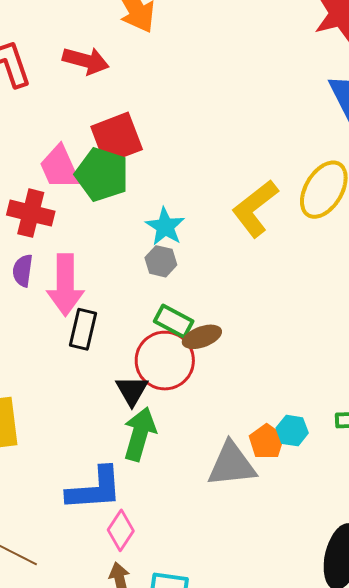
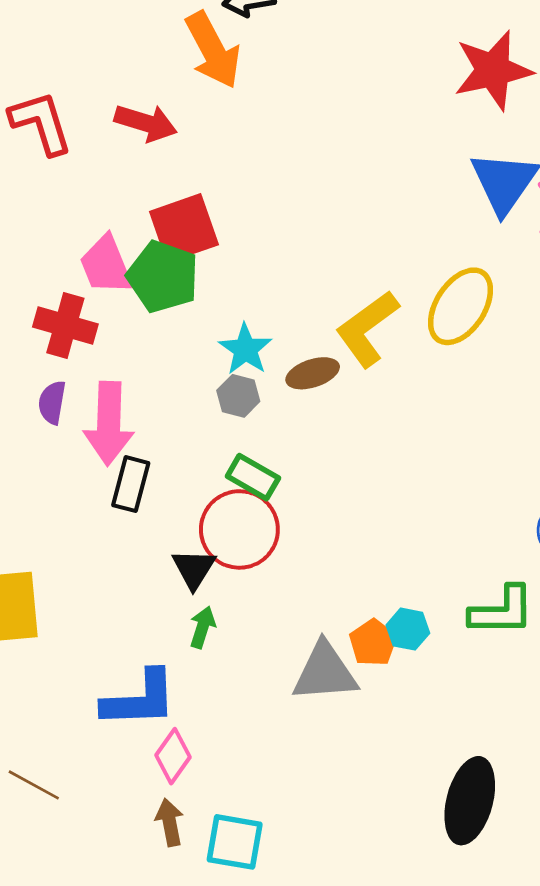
brown ellipse: (202, 337) -> (313, 373), moved
green arrow: (140, 434) -> (202, 627), size x0.6

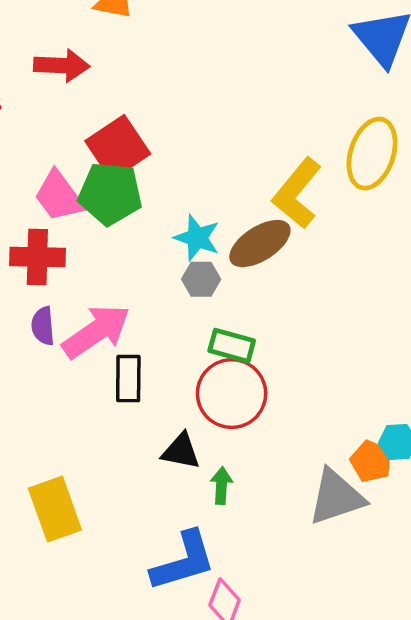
brown ellipse: (313, 373) -> (260, 244), size x1.4
pink arrow: (109, 423) -> (96, 331), turned -112
black triangle: (194, 569) -> (181, 451), moved, turned -36

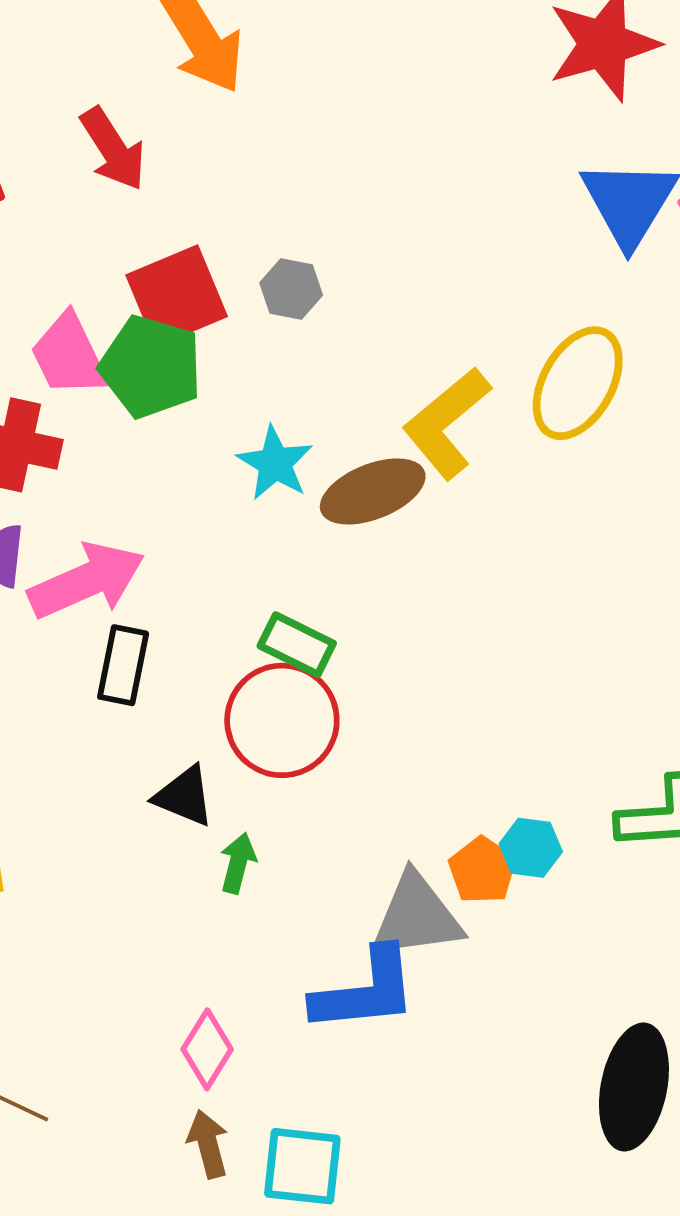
red arrow: (62, 65) -> (113, 149), turned 44
gray hexagon: (201, 279) -> (291, 289), moved
blue L-shape: (183, 561) -> (365, 991), moved

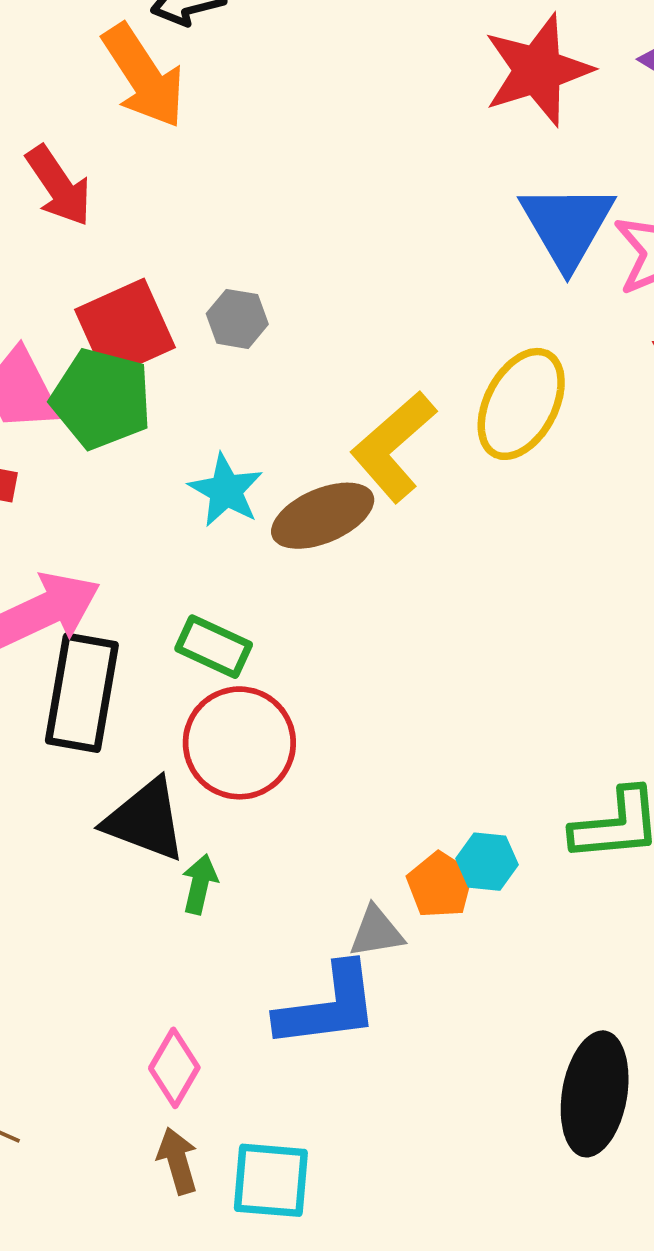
green rectangle: (297, 645) -> (214, 647), moved
black rectangle: (123, 665) -> (82, 693), size x1.5
black triangle: (184, 796) -> (145, 820), size x1.4
gray triangle: (416, 916) -> (376, 932), size x0.6

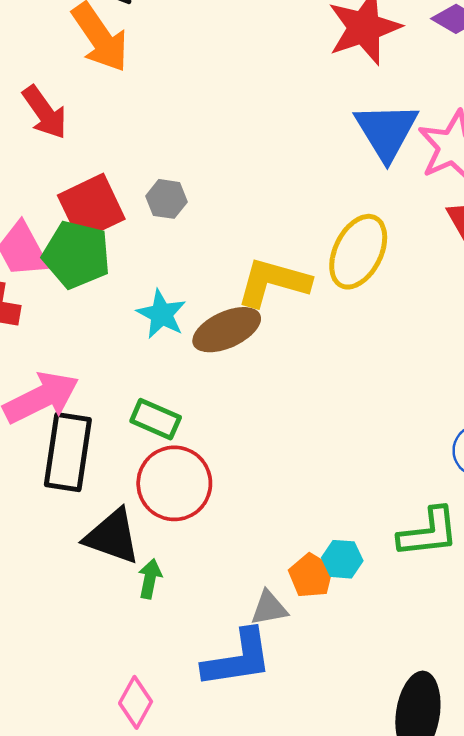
yellow L-shape: (393, 447) -> (273, 282), turned 58

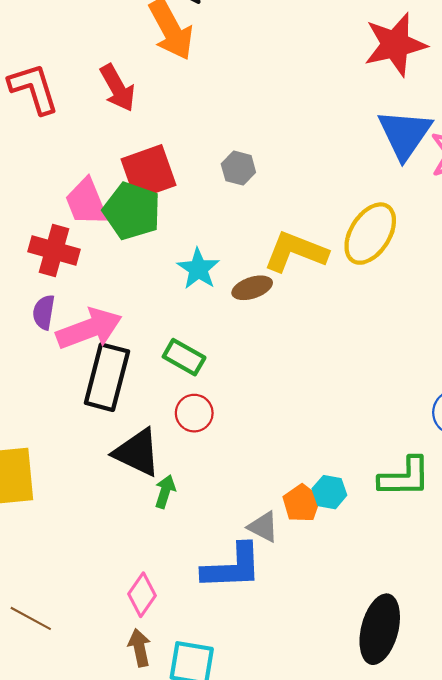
gray hexagon: (166, 199) -> (238, 168), moved
brown ellipse: (227, 330) -> (252, 288), size x0.7
red circle: (174, 483) -> (194, 413), size x0.6
gray triangle: (269, 608) -> (263, 527), turned 32

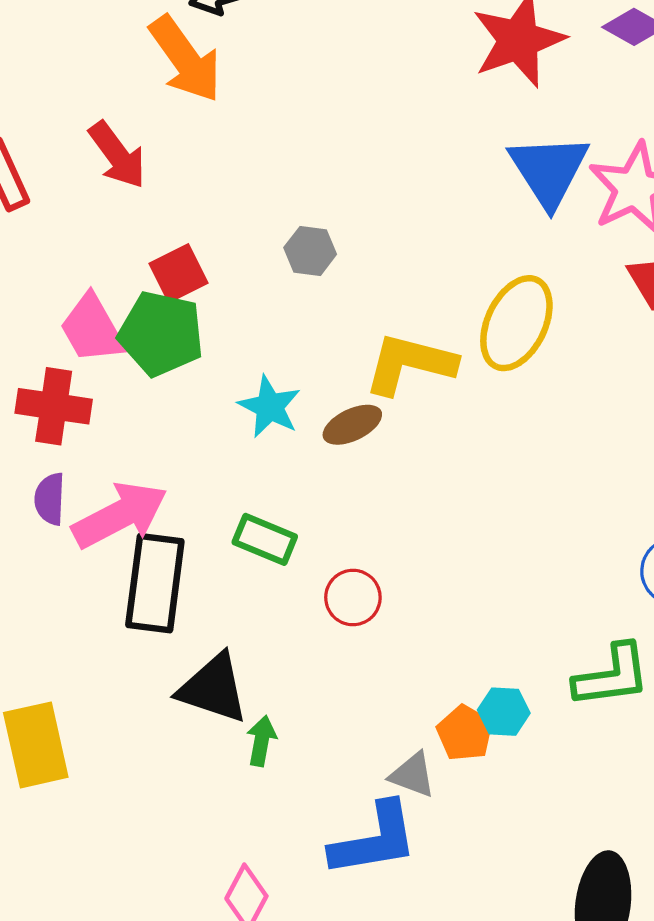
red square: (149, 172) -> (178, 273), size x0.7
red circle: (194, 413) -> (353, 598), moved

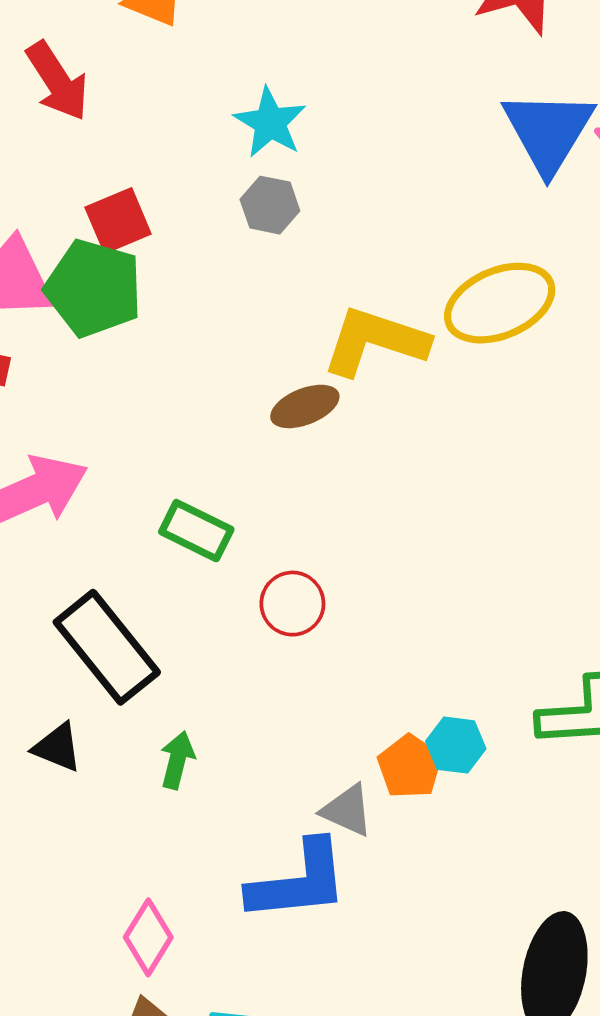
yellow ellipse: (516, 323) -> (500, 303), turned 38
cyan star: (270, 407) -> (270, 123), moved
black rectangle: (155, 583) -> (107, 647), moved, turned -50
black triangle: (213, 688) -> (57, 747), moved, size x0.6

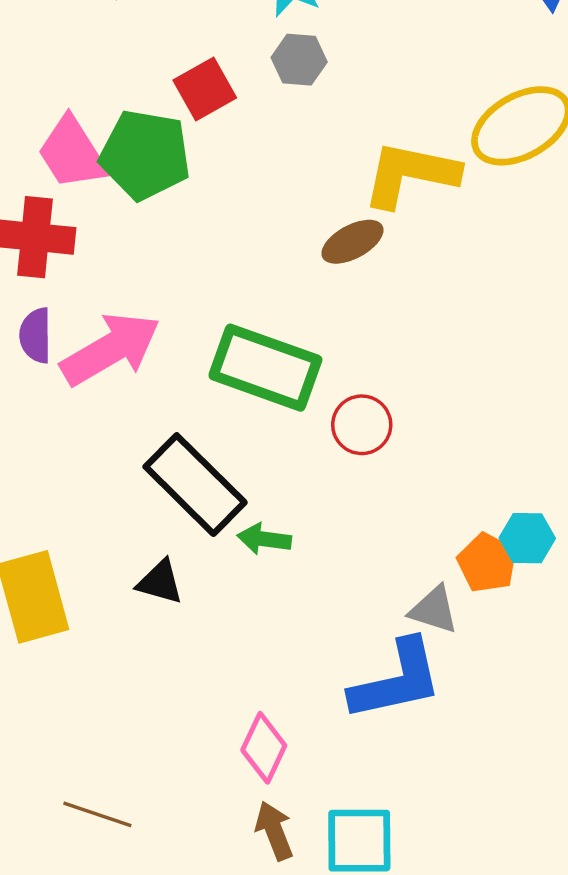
red square: (118, 221) -> (205, 89), moved
green rectangle: (196, 531) -> (265, 368), size x1.6
green arrow: (177, 760) -> (264, 539), moved, turned -90

